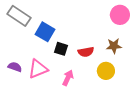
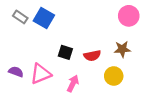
gray rectangle: (19, 16) -> (20, 17), size x0.6
blue square: (45, 32) -> (44, 18), moved

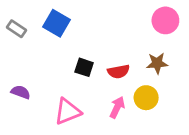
gray rectangle: (20, 17) -> (16, 29), moved
pink triangle: (41, 74) -> (67, 111), moved
pink arrow: (73, 84) -> (117, 107), moved

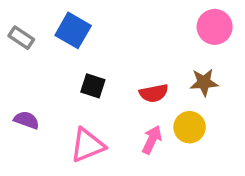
black square: (84, 67) -> (93, 86), moved

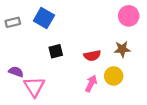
gray rectangle: (21, 38) -> (13, 22), turned -48
black square: (93, 86) -> (56, 51), turned -32
pink triangle: (87, 145) -> (34, 87), moved, turned -40

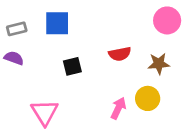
blue square: (44, 18) -> (57, 23), turned -30
red semicircle: (92, 56) -> (120, 54), moved
purple semicircle: (16, 72) -> (14, 58), moved

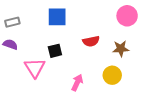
blue square: (57, 23) -> (57, 17), moved
pink arrow: (118, 108) -> (77, 83), moved
pink triangle: (45, 112) -> (35, 68), moved

